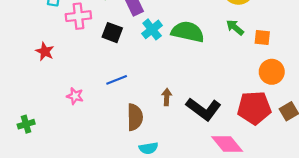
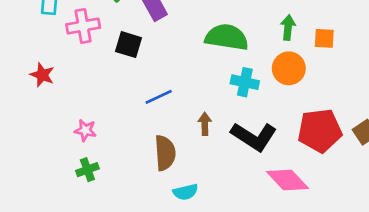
green arrow: (235, 27) -> (288, 27), turned 60
cyan cross: (152, 29) -> (245, 82), moved, turned -36
orange circle: (272, 72) -> (289, 68), moved
blue line: (117, 80) -> (159, 97), moved
green cross: (26, 124) -> (87, 170), moved

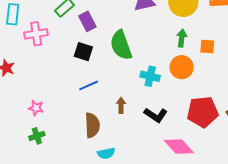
green semicircle: (227, 37) -> (121, 45), moved, turned -120
black square: (129, 45) -> (83, 52), moved
black L-shape: (254, 136) -> (156, 115), size x0.7

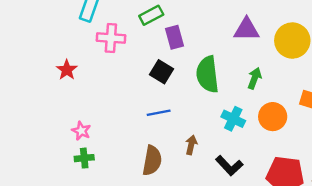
green arrow: (182, 38) -> (254, 78), moved
pink star: (36, 108) -> (81, 131), moved

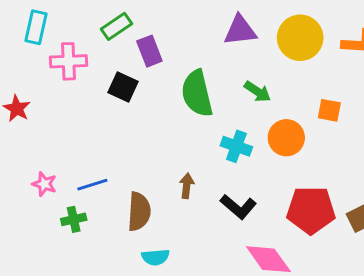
black square: (162, 72) -> (123, 87), moved
green arrow: (254, 78) -> (257, 92), turned 110
blue line: (159, 113) -> (92, 185), moved
green cross: (84, 158) -> (74, 219), moved

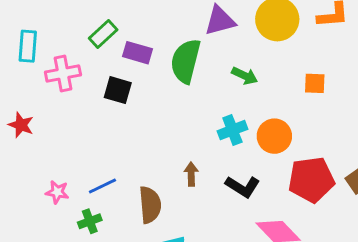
purple rectangle: (149, 51) -> (138, 53), turned -44
green semicircle: (197, 93) -> (186, 61), moved, turned 36
orange circle: (286, 138) -> (274, 136), moved
cyan cross: (236, 146) -> (232, 130), turned -32

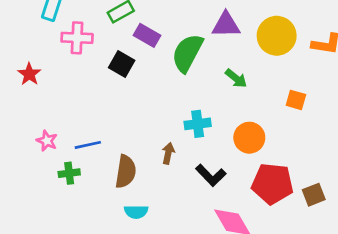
cyan cross: (232, 130) -> (198, 124), moved

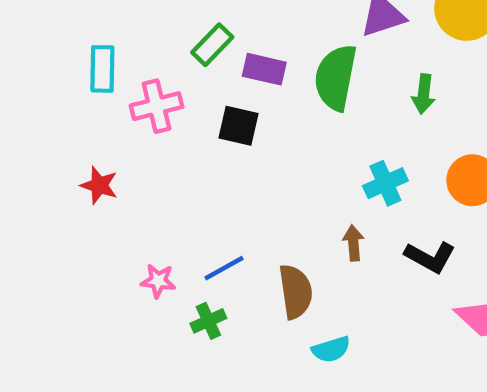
green arrow: (236, 78) -> (424, 94), turned 75

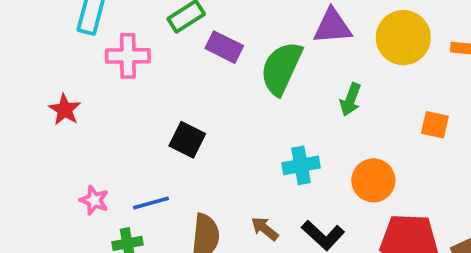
black square: (238, 126) -> (187, 140), moved
brown arrow: (353, 243) -> (265, 229), moved, turned -60

